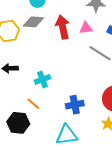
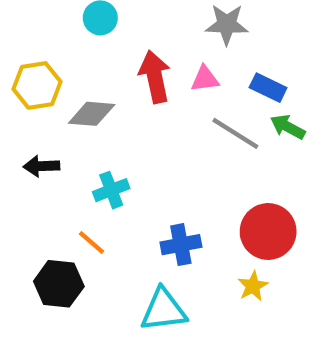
gray diamond: (33, 22) -> (92, 114), moved

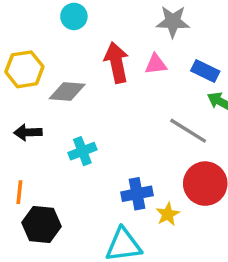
gray line: (235, 133) -> (188, 131), moved
orange line: (92, 242) -> (19, 192), moved, turned 55
yellow star: (253, 286) -> (168, 214), moved

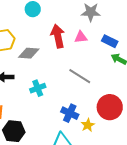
gray line: (188, 131) -> (80, 76), moved
blue cross: (137, 194) -> (70, 113), turned 36

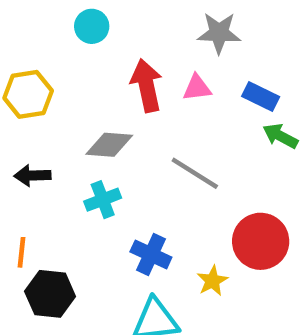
gray diamond: (29, 53) -> (109, 145), moved
blue cross: (70, 113) -> (151, 254), moved

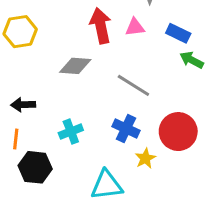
black arrow: (32, 175) -> (23, 105), moved
cyan cross: (103, 200) -> (71, 132), moved
blue cross: (151, 254) -> (126, 129), moved

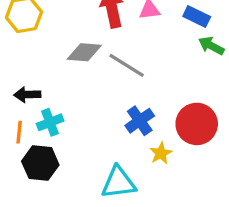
gray line: (133, 85) -> (127, 65), moved
blue cross: (126, 129) -> (140, 121), turned 30
cyan cross: (71, 132) -> (50, 122), moved

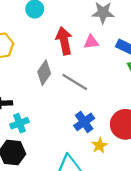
gray diamond: (84, 52) -> (44, 73), turned -60

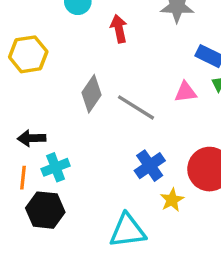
red arrow: (64, 41) -> (119, 29), moved, size x0.7
pink triangle: (91, 42) -> (186, 92), moved

